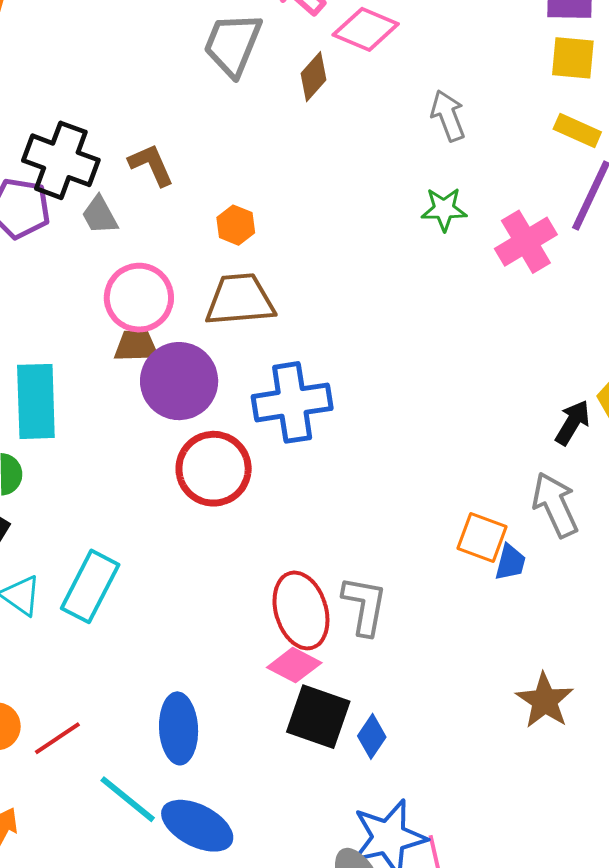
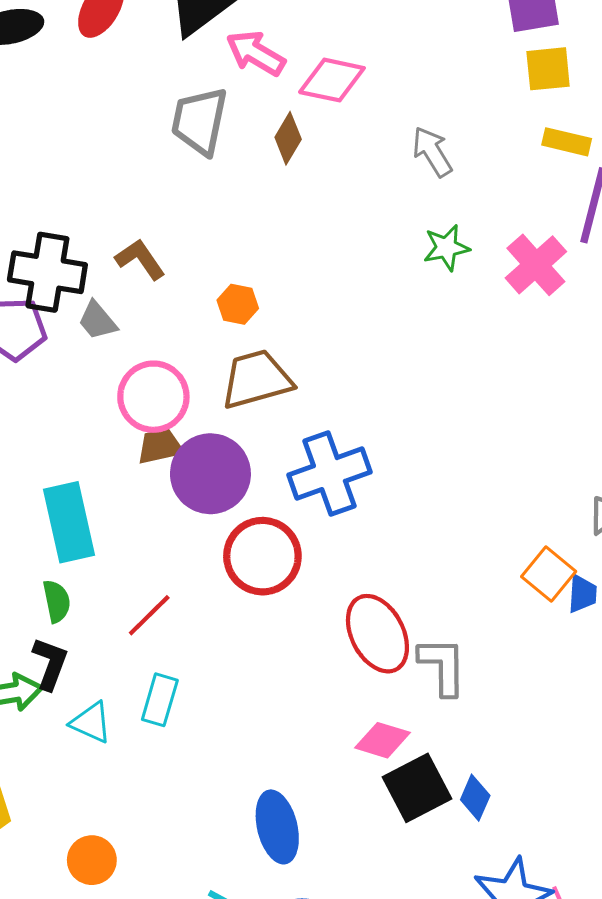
orange square: (482, 537) -> (549, 574), turned 30
cyan rectangle: (90, 586) -> (160, 700), size x0.7
red ellipse: (301, 610) -> (377, 634), moved
black square: (318, 717) -> (417, 788), turned -36
red line: (57, 738) -> (149, 615), moved

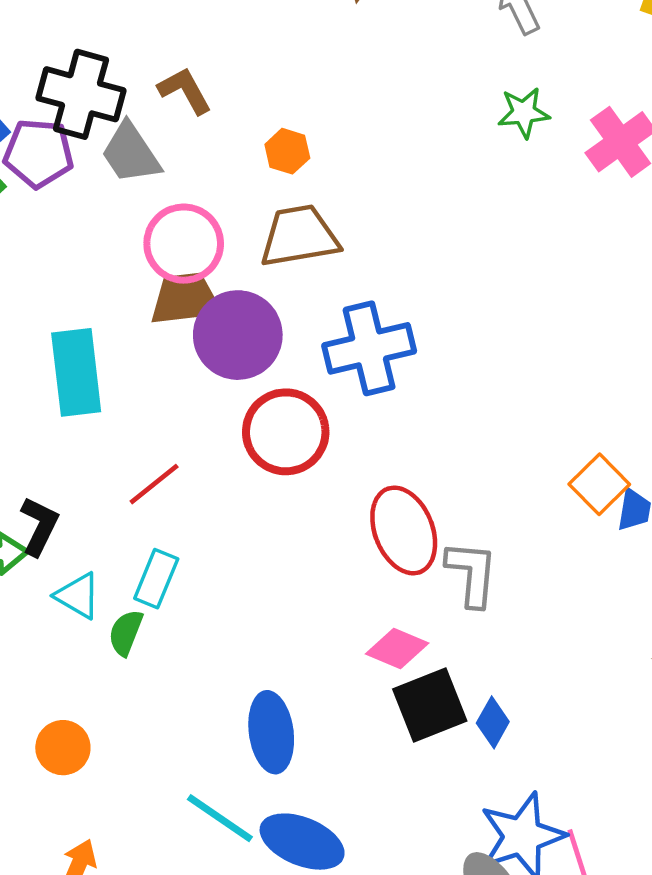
gray trapezoid: (97, 321) -> (131, 153), size x1.4
brown trapezoid: (160, 446) -> (185, 299), size x1.4
green semicircle: (57, 601) -> (126, 633), moved, turned -153

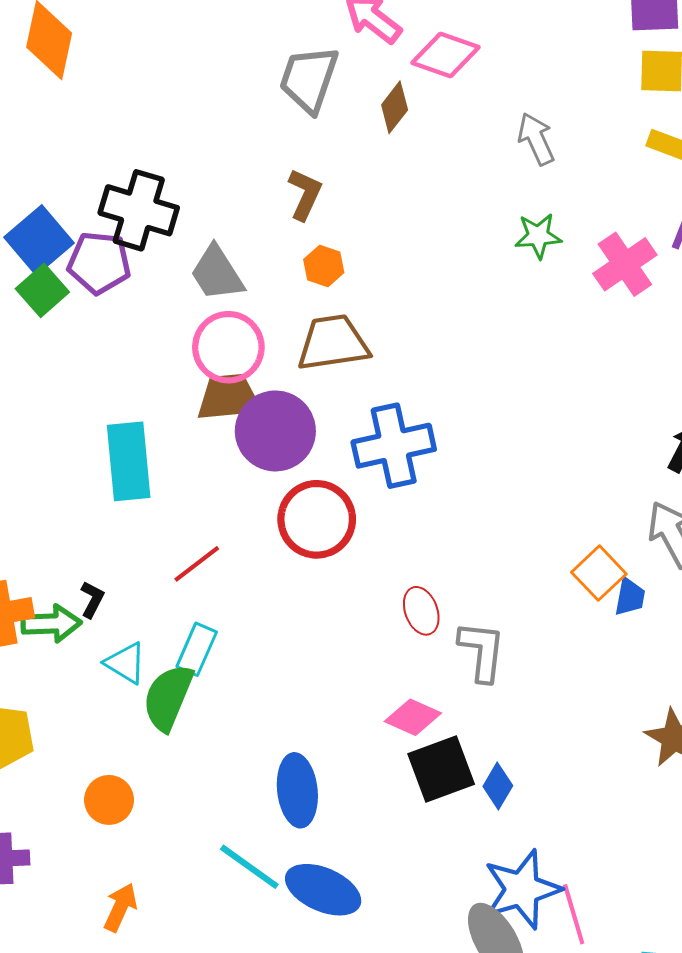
brown L-shape: (185, 91) -> (305, 194), moved, turned 52
gray trapezoid: (131, 153) -> (217, 273), moved
black L-shape: (39, 526) -> (92, 599), size x0.7
red ellipse: (404, 530) -> (421, 611), size x0.6
green semicircle: (126, 633) -> (168, 697), size x1.6

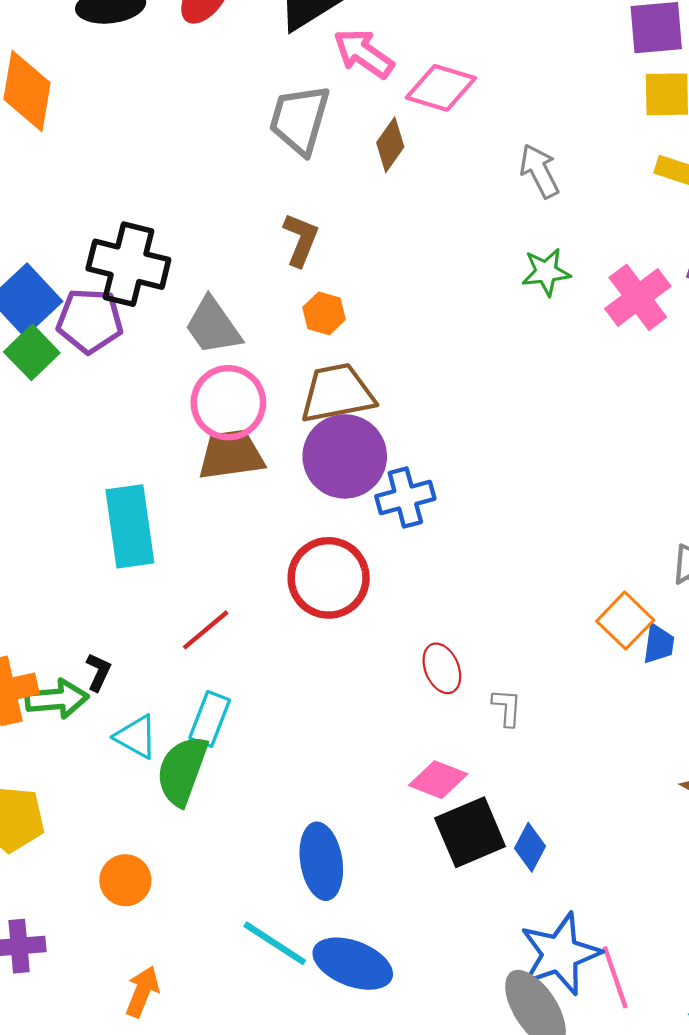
purple circle: (275, 431) -> (345, 456), moved
blue cross: (394, 446) -> (405, 497), size x0.7
gray L-shape: (482, 651) -> (507, 707), size x0.6

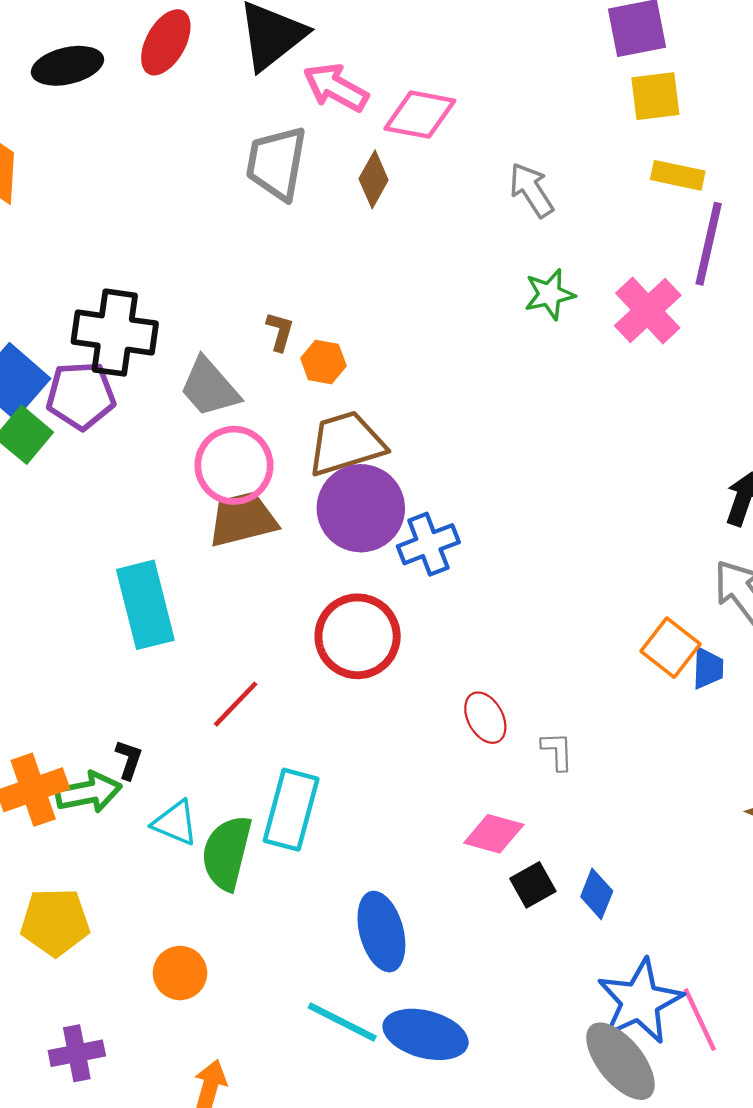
brown L-shape: (301, 240) -> (280, 332), moved, size x0.7
cyan rectangle: (210, 719) -> (291, 810), moved, size x1.4
black square: (470, 832) -> (533, 885), size x0.6

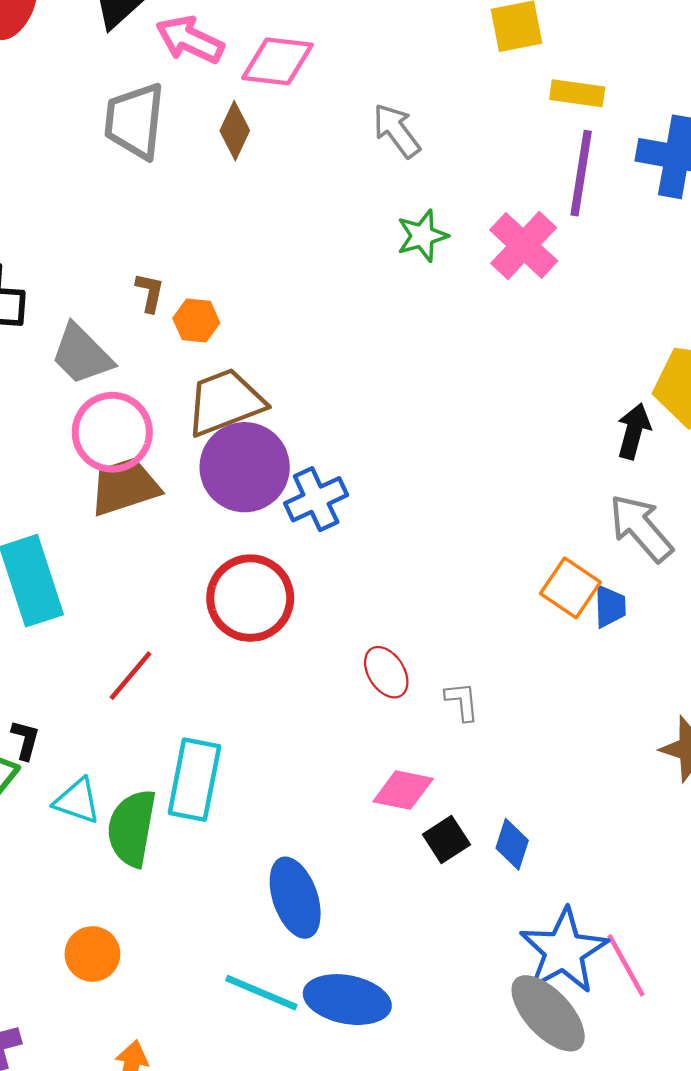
yellow rectangle: (678, 175) -> (577, 93), moved

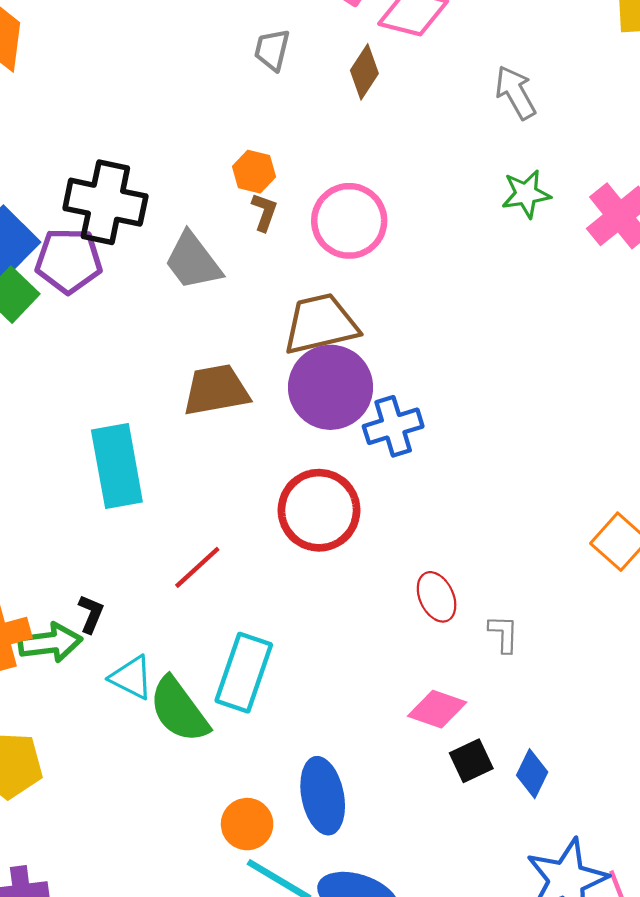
gray trapezoid: (135, 121) -> (272, 50), size x0.6
orange hexagon: (196, 321) -> (254, 172), moved
pink circle: (112, 432) -> (349, 221), moved
green semicircle: (132, 828) -> (179, 710), turned -54
orange circle: (92, 954) -> (247, 824), moved

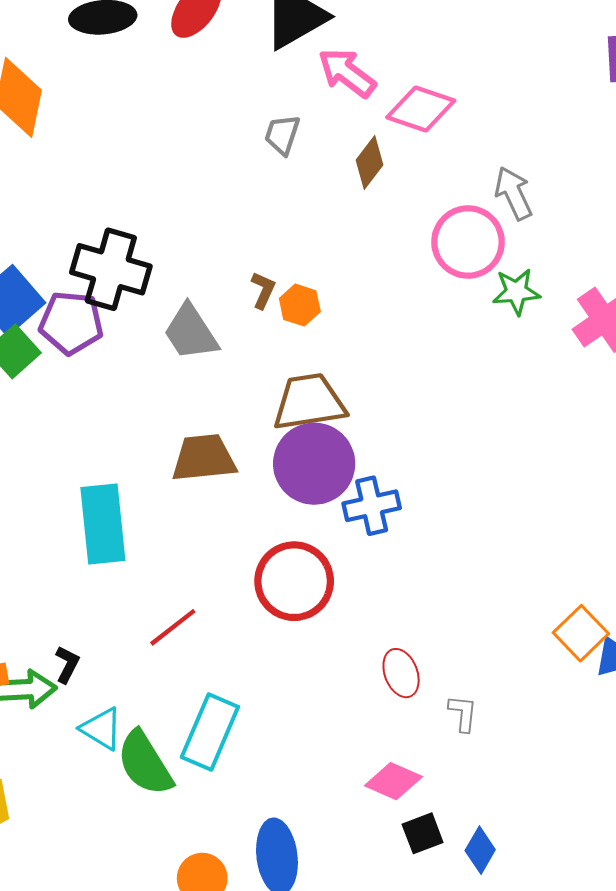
orange hexagon: (254, 172) -> (300, 305), moved
pink circle: (349, 221) -> (468, 242), moved

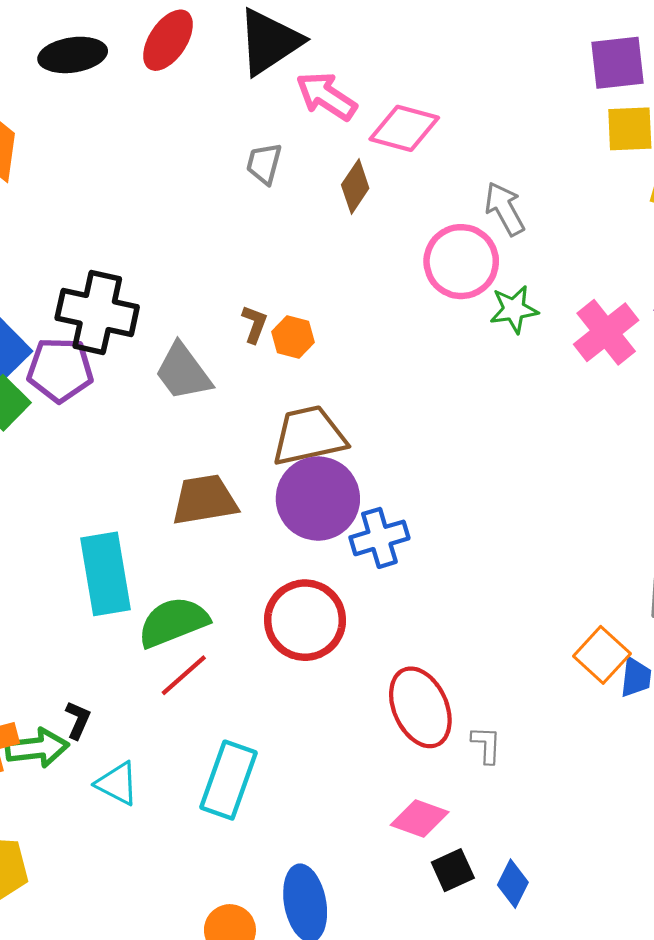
red ellipse: (401, 673) -> (420, 707), size x1.6
green semicircle: (145, 763) -> (173, 622), moved, turned 104

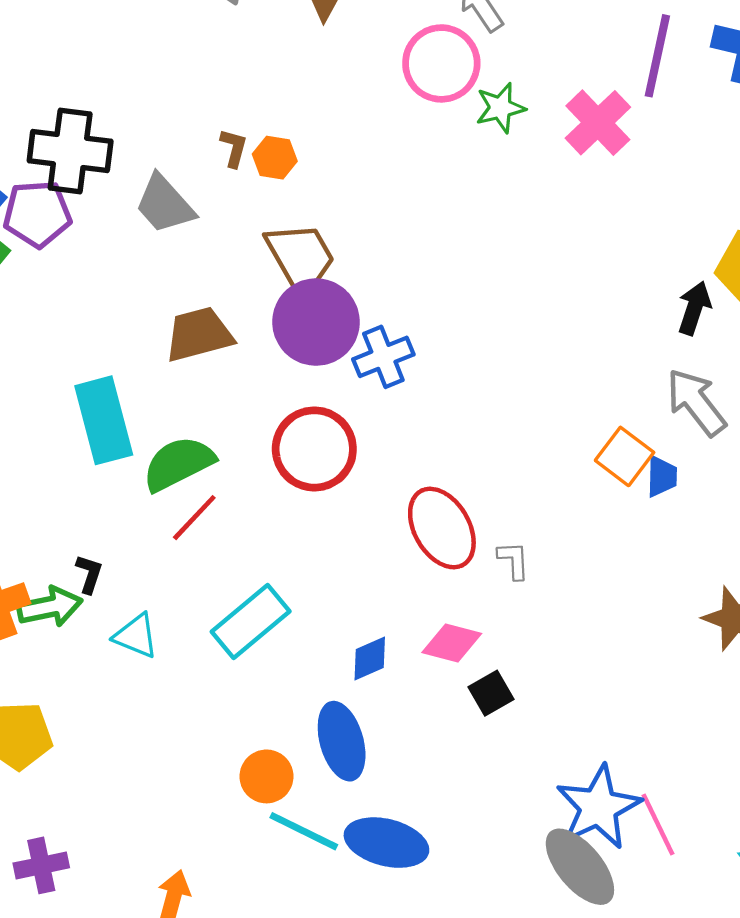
brown trapezoid: (309, 436) -> (301, 258), turned 78
cyan rectangle: (228, 780) -> (251, 622), turned 36
blue diamond: (513, 884) -> (370, 658), moved, turned 45

